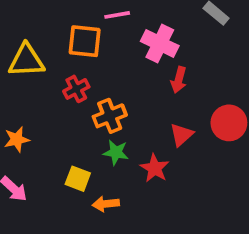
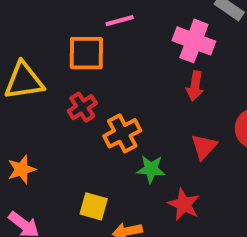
pink cross: (160, 44) -> (194, 41), moved
green star: (116, 152) -> (151, 169), moved
red star: (155, 168) -> (184, 204), moved

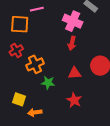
red triangle: (204, 147) -> (75, 73), turned 40
red star: (184, 204) -> (74, 100), moved

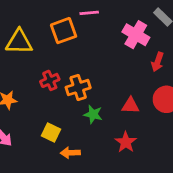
orange square: (20, 24) -> (64, 31), turned -30
red arrow: (72, 43) -> (158, 62), moved
red cross: (16, 50) -> (50, 80), moved

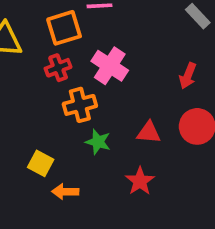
pink cross: (136, 35) -> (110, 66), moved
red cross: (50, 80) -> (58, 68), moved

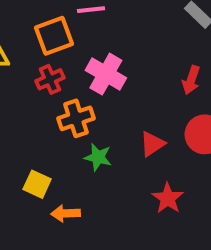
red triangle: (149, 132) -> (152, 144), turned -35
red star: (140, 181) -> (168, 198), moved

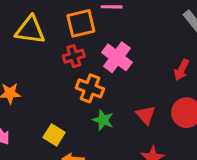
orange cross: (76, 118) -> (90, 88), turned 32
red triangle: (152, 144) -> (146, 115), turned -45

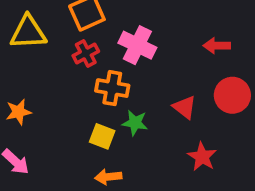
red arrow: (181, 70) -> (217, 46), turned 75
yellow square: (54, 135) -> (102, 136), moved

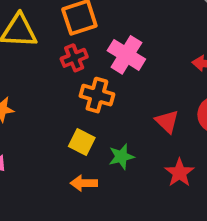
green star: (135, 123) -> (121, 157), moved, turned -30

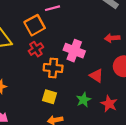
pink cross: (126, 55) -> (74, 51), moved
green star: (121, 157) -> (84, 100), moved

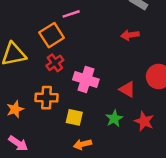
red arrow: (112, 38) -> (130, 35), moved
pink cross: (74, 51) -> (86, 80), moved
orange cross: (53, 68) -> (47, 98), moved

